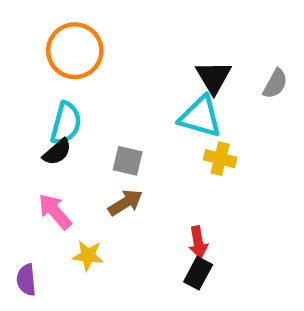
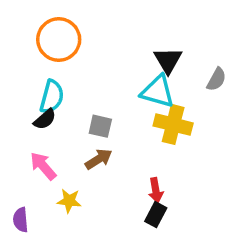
gray semicircle: (275, 84) -> (216, 79), moved
yellow cross: (220, 159) -> (173, 124), size x1.5

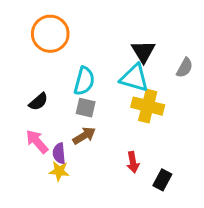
cyan semicircle: (52, 97) -> (84, 81), moved
black rectangle: (156, 215) -> (162, 180), moved
purple semicircle: (21, 220) -> (59, 153), moved

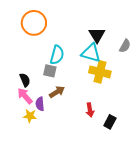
black semicircle: (38, 102) -> (25, 80), moved, turned -72
gray square: (86, 108) -> (50, 71), moved
yellow star: (59, 171) -> (30, 116), moved

